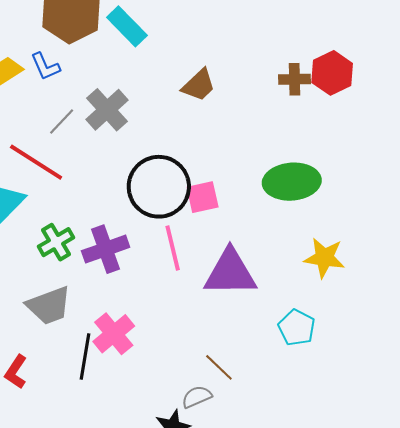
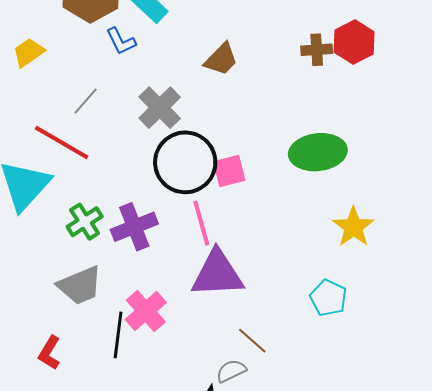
blue L-shape: (45, 66) -> (121, 41), moved
gray cross: (107, 110) -> (160, 108), moved
yellow star: (324, 258) -> (353, 227), turned 30
purple triangle: (230, 273) -> (217, 274), moved

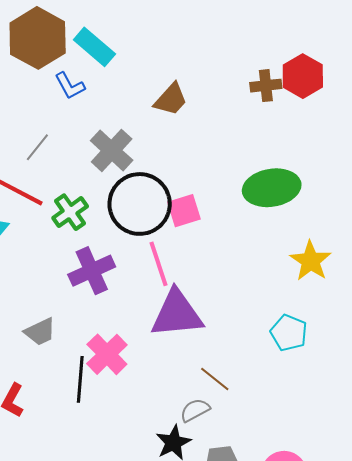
green cross: (85, 222) -> (70, 212), moved
gray trapezoid: (80, 285) -> (40, 332), size x0.7

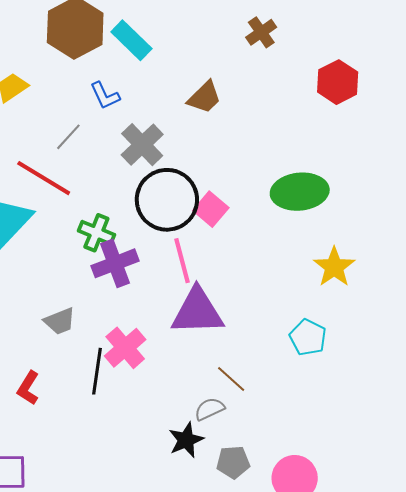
blue L-shape: (70, 86) -> (105, 96), moved
brown cross: (266, 86) -> (261, 32), moved, turned -32
pink square: (184, 211) -> (211, 209), turned -36
green cross: (70, 212) -> (96, 233), moved, turned -36

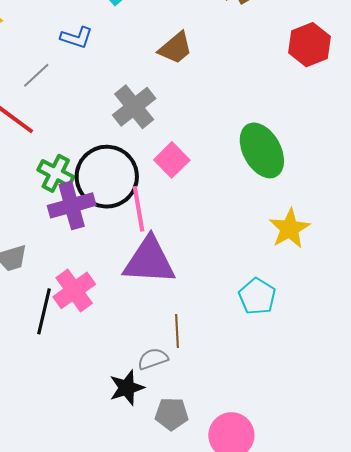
blue L-shape: (105, 96) -> (76, 37), turned -52
gray cross: (142, 145) -> (134, 107), moved
green ellipse: (300, 192) -> (262, 150), turned 62
black circle: (167, 200) -> (107, 177), moved
brown line: (231, 379) -> (177, 331), turned 40

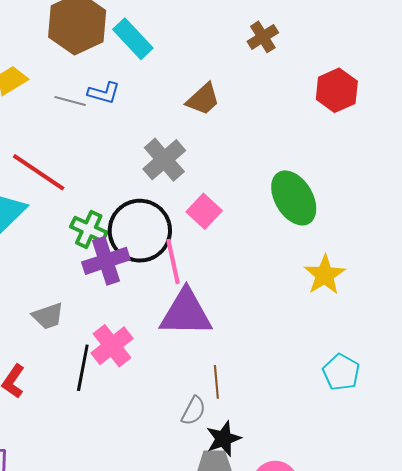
gray line: (36, 75) -> (70, 101), moved, turned 60
cyan pentagon: (257, 296) -> (341, 372), moved
gray semicircle: (153, 359) -> (193, 411), turned 140
black star: (127, 388) -> (224, 439), moved

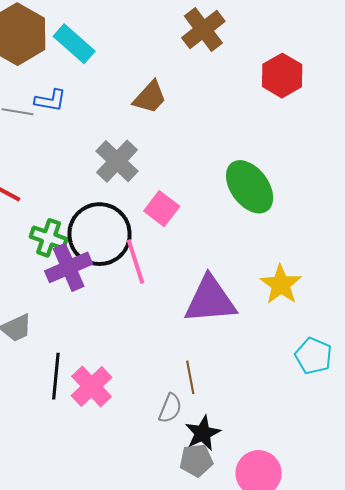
brown cross: (263, 37) -> (203, 30), size x1.4
yellow star: (325, 275) -> (281, 285), moved
purple triangle: (186, 313) -> (210, 300), moved
pink cross: (112, 346) -> (92, 386), moved

